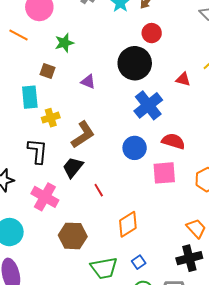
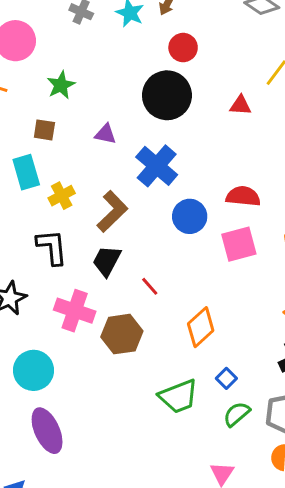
blue cross: (148, 105) -> (157, 166), moved
brown hexagon: (73, 236) -> (122, 334), moved

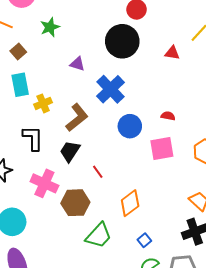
brown square: (44, 130) -> (18, 51), moved, turned 35
red semicircle: (243, 196) -> (168, 116), size x0.6
green trapezoid: (178, 396) -> (99, 235), moved, turned -32

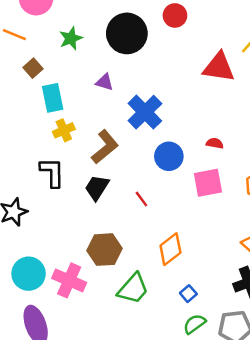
black circle: (122, 41) -> (127, 33), moved
red triangle: (172, 53) -> (219, 67), size x1.8
cyan rectangle: (20, 85) -> (53, 98), moved
red line: (98, 172) -> (141, 199), moved
pink cross: (44, 183) -> (69, 280), moved

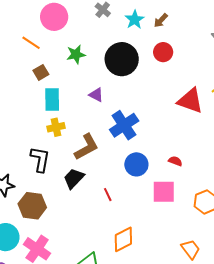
brown hexagon: (104, 250) -> (32, 206), moved

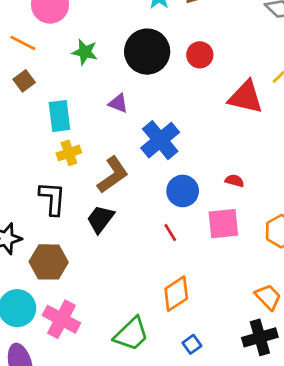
red circle: (163, 52) -> (200, 55), moved
green star: (76, 54) -> (85, 52), turned 30
brown square: (41, 72) -> (24, 81), moved
red line: (108, 195) -> (170, 233), moved

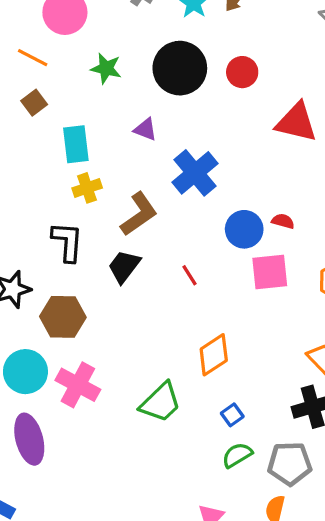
blue circle: (183, 191) -> (244, 229), moved
red line: (170, 233) -> (189, 275), moved

